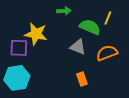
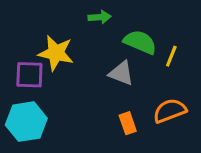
yellow line: (108, 18) -> (171, 56), moved
orange semicircle: (107, 53) -> (170, 111), moved

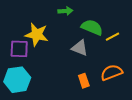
yellow line: (171, 56) -> (113, 37), turned 40

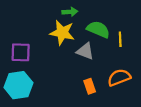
yellow star: (37, 35) -> (62, 33), moved
yellow line: (113, 37) -> (120, 39), turned -64

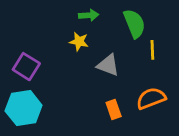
green semicircle: (98, 29) -> (134, 24), moved, turned 45
yellow star: (62, 33) -> (79, 42), size x0.6
purple square: (21, 52) -> (26, 67), turned 30

